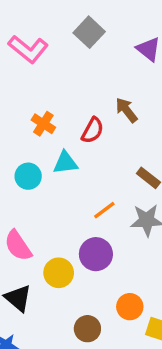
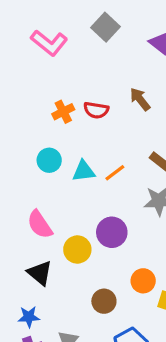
orange cross: (43, 124) -> (63, 112), turned 30
red semicircle: (93, 130) -> (96, 110), moved, turned 70
cyan triangle: (65, 163) -> (84, 171), moved
orange line: (104, 210) -> (115, 173), moved

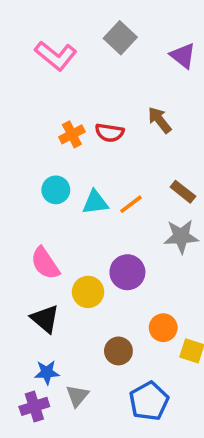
blue star: (29, 317) -> (47, 372), moved

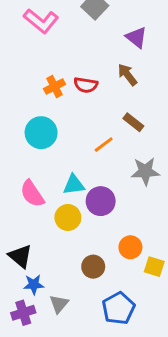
purple triangle: (183, 56) -> (136, 37), moved
cyan circle: (56, 190) -> (41, 133), size x1.4
brown rectangle: (183, 192) -> (133, 122), moved
cyan triangle: (95, 202) -> (74, 185), moved
black triangle: (45, 319) -> (20, 256), moved

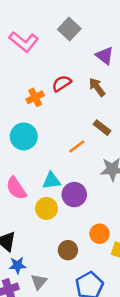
red semicircle: (86, 85) -> (62, 83), moved, turned 138

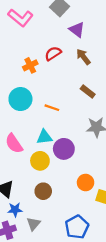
purple triangle: (105, 56) -> (77, 30), moved
orange line: (77, 147) -> (52, 108), moved, turned 56
brown circle: (68, 250) -> (43, 191), moved

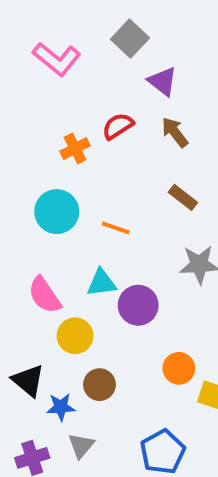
yellow circle: (40, 161) -> (75, 336), moved
blue star: (15, 210) -> (61, 407), moved

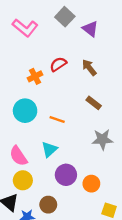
purple triangle: (163, 81) -> (90, 29), moved
cyan triangle: (102, 283) -> (49, 149), turned -35
purple circle: (138, 305) -> (66, 175), moved
yellow circle: (75, 336) -> (23, 180), moved
orange circle: (179, 368) -> (91, 184), moved

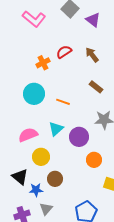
pink semicircle: (18, 156) -> (28, 135), turned 102
purple circle: (66, 175) -> (79, 137), moved
yellow circle: (23, 180) -> (41, 157), moved

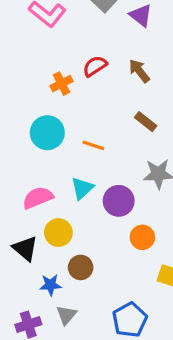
black triangle: (20, 177) -> (25, 248), moved

